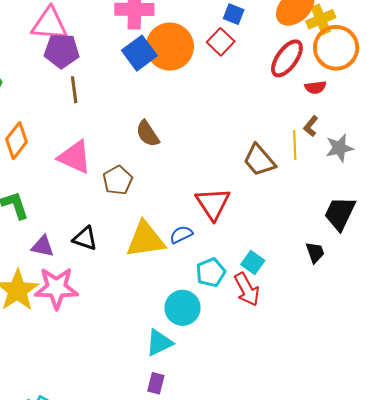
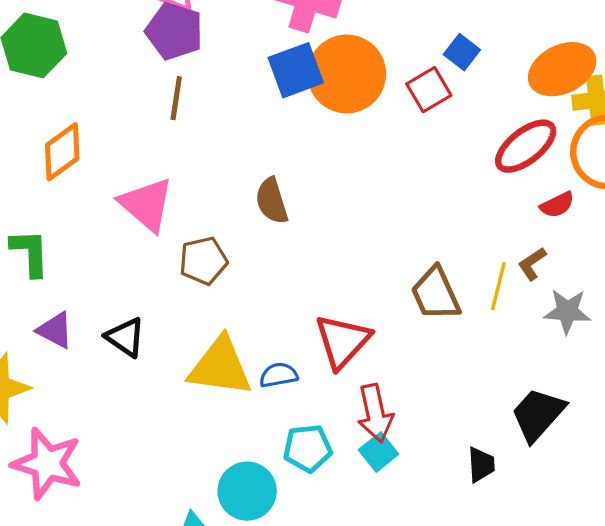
red semicircle: (315, 87) -> (557, 205), turned -35
pink star: (56, 288) -> (47, 464), moved
red arrow: (247, 289) -> (375, 413), moved

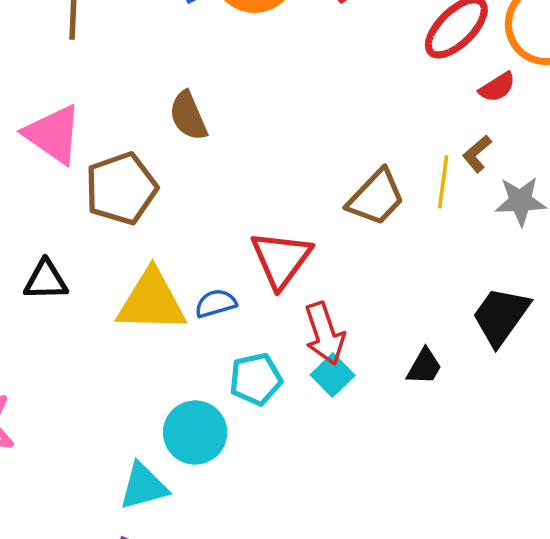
brown pentagon: (203, 261) -> (121, 188), size x1.4
brown trapezoid: (436, 294) -> (376, 197), turned -106
black triangle: (125, 337) -> (46, 280), turned -30
black trapezoid: (481, 465) -> (424, 367), moved, turned 39

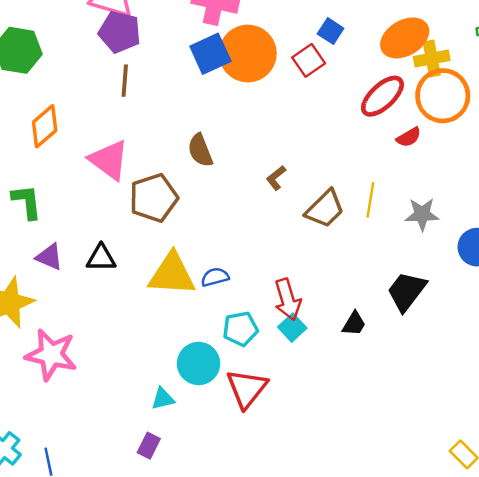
brown L-shape: (477, 154) -> (276, 178), moved
red triangle: (281, 259) -> (247, 388), moved
cyan triangle: (143, 486) -> (163, 399), size x0.7

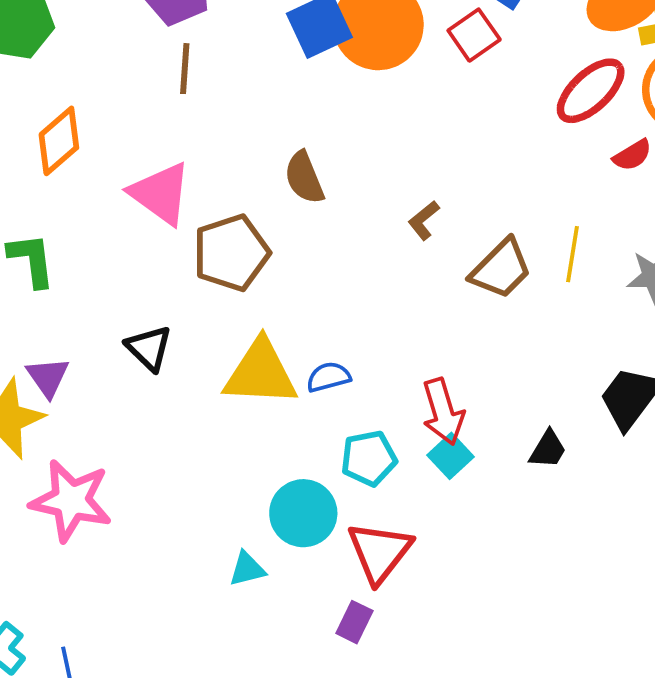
purple triangle: (49, 257) -> (48, 377), moved, turned 32
black triangle: (101, 258) -> (149, 348), turned 44
purple rectangle: (149, 446) -> (354, 622), moved

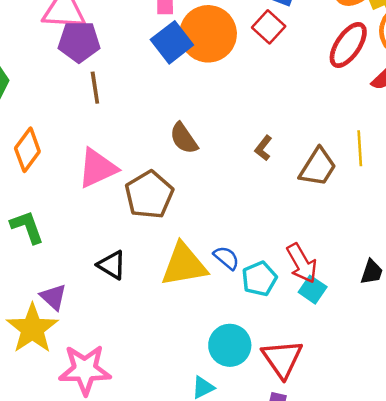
pink triangle: (161, 193) -> (97, 168), turned -48
blue semicircle: (328, 377) -> (226, 258), turned 68
cyan pentagon: (369, 458) -> (259, 279), moved

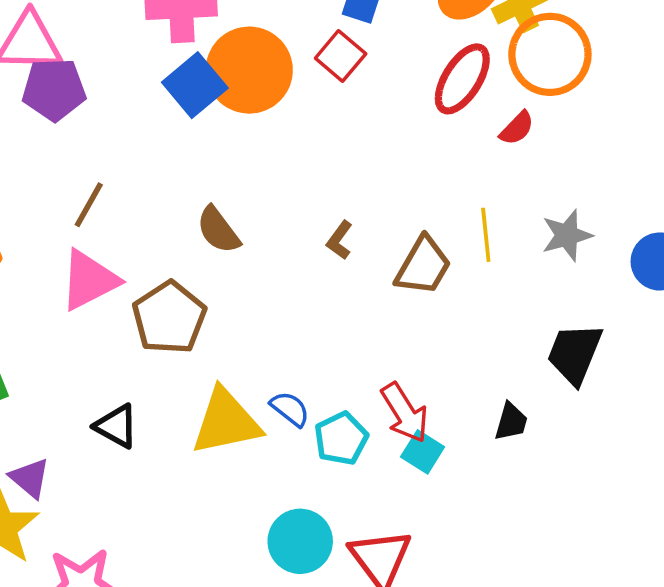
brown line: (95, 88) -> (89, 205), moved, turned 40

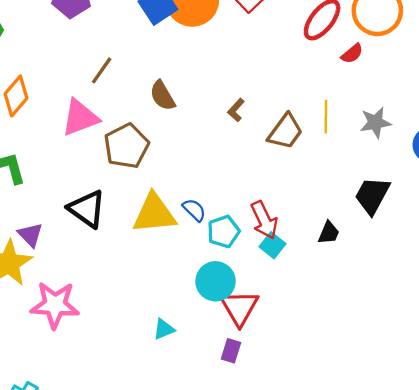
brown line: (89, 205) -> (102, 70), moved
black triangle: (116, 426) -> (87, 209), size x1.4
cyan circle: (300, 541) -> (215, 281), moved

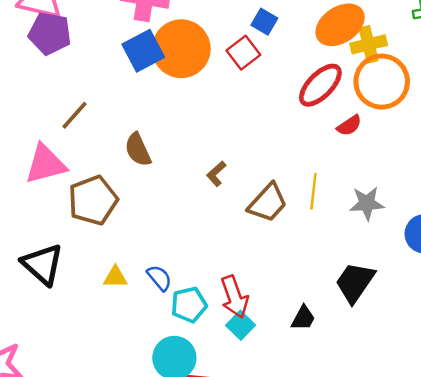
yellow triangle: (154, 214) -> (115, 277), size x0.5

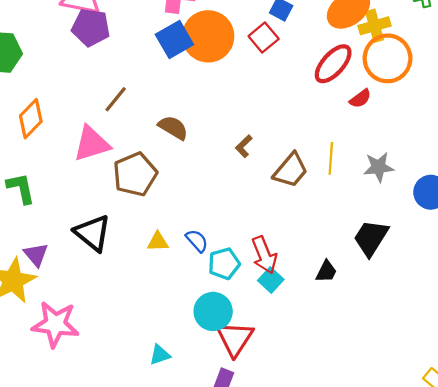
brown semicircle: (138, 150) -> (173, 128), turned 148

